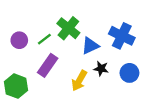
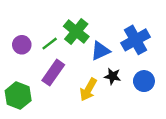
blue cross: (122, 36) -> (135, 40), turned 35

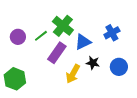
blue cross: (135, 40) -> (112, 33), size x0.7
purple rectangle: (53, 73) -> (57, 53), moved

